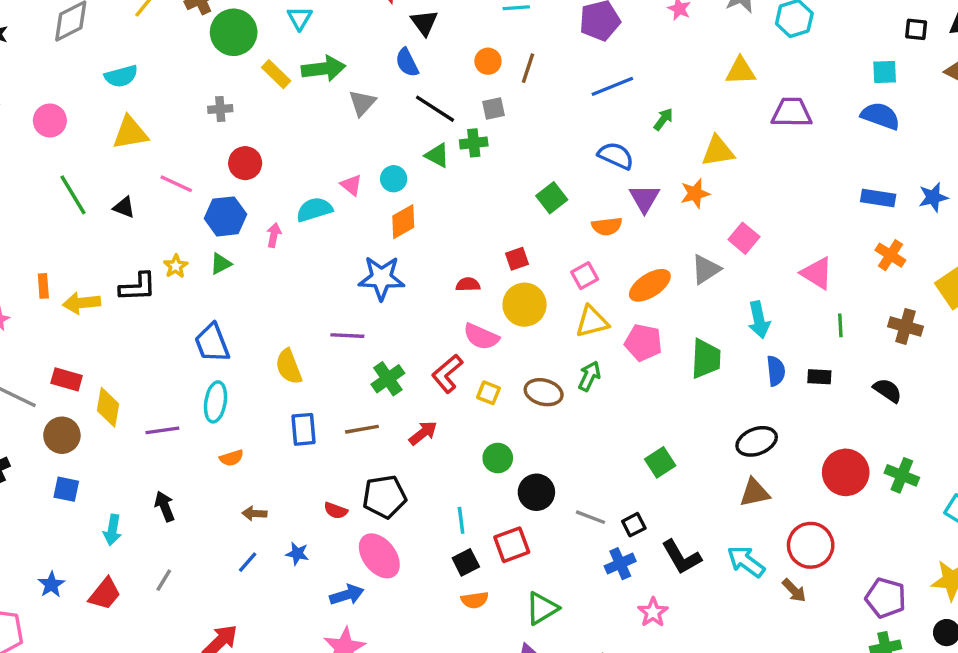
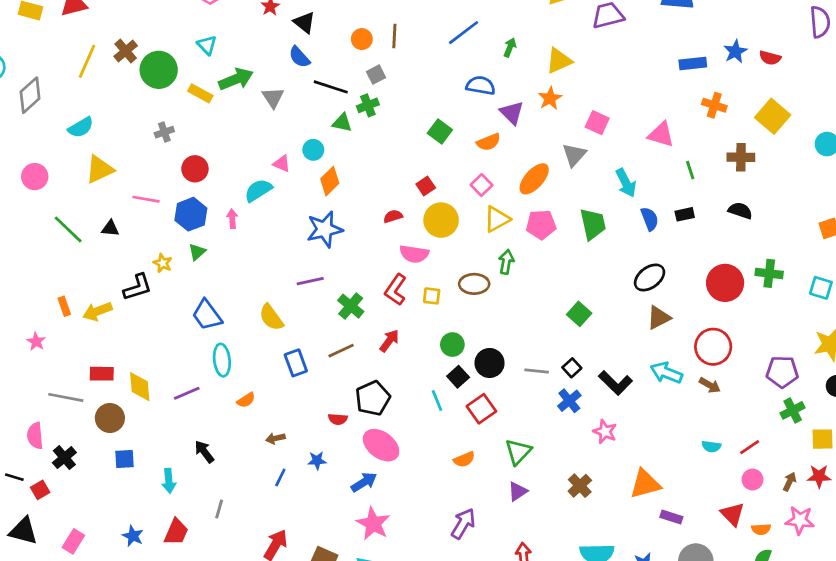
black square: (466, 562) -> (458, 377), moved

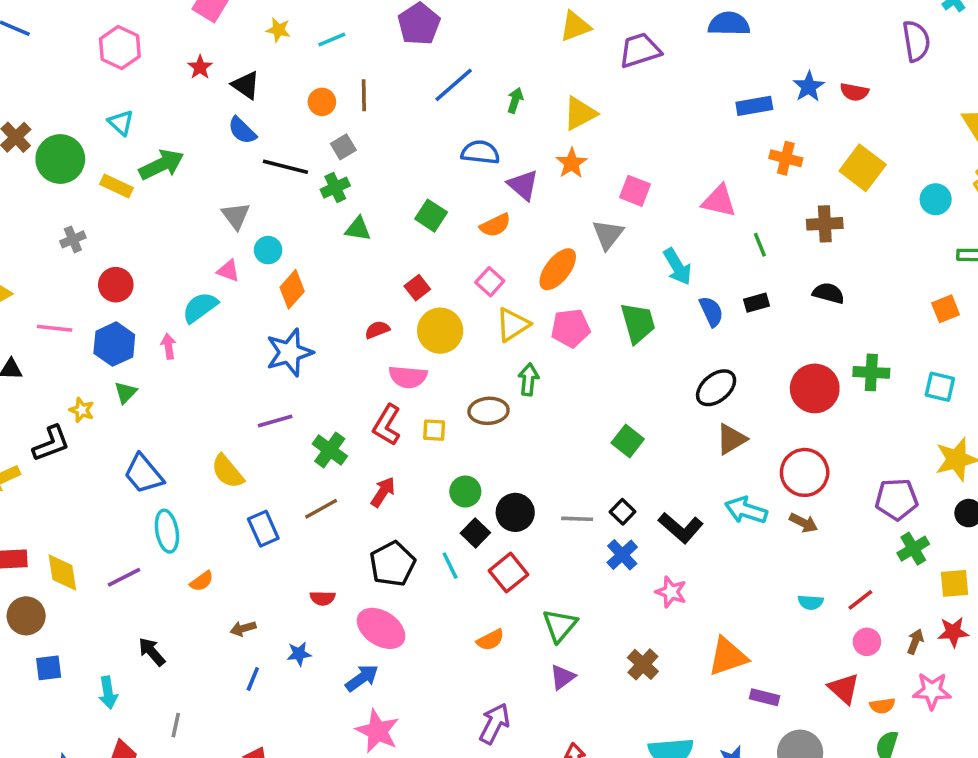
gray triangle: (273, 98) -> (236, 216), moved
green triangle: (342, 123) -> (358, 229), moved
black pentagon: (373, 398) -> (392, 564), moved

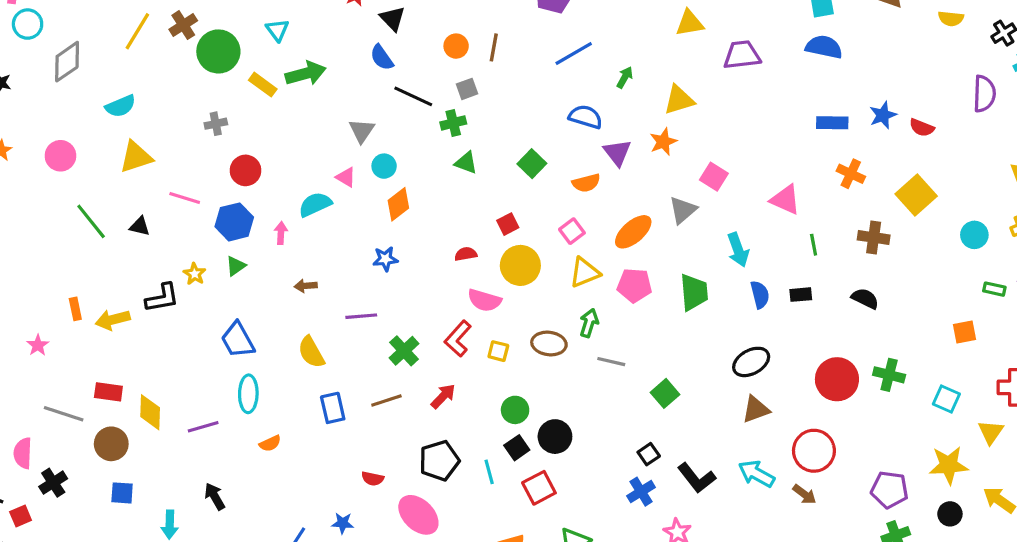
blue star: (289, 352) -> (385, 259), size x0.6
gray line: (577, 519) -> (611, 362), moved
brown arrow: (243, 628) -> (306, 286), moved

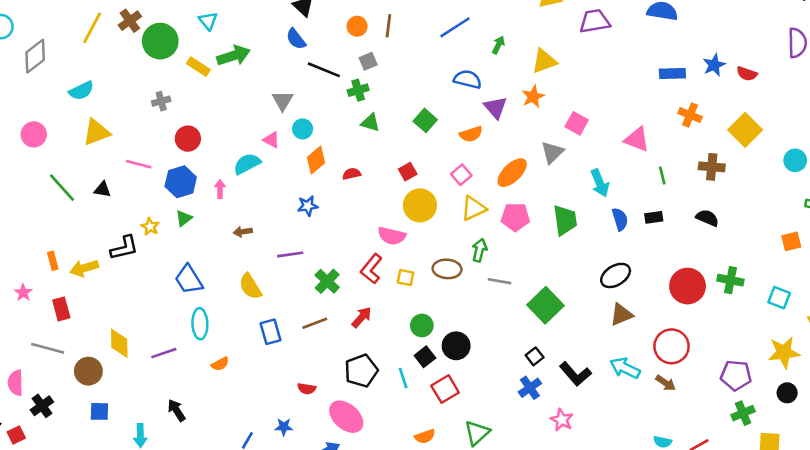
red semicircle: (466, 254) -> (352, 174), moved
red rectangle: (108, 392) -> (61, 309), moved, turned 70
green square: (665, 393) -> (546, 305), size x1.5

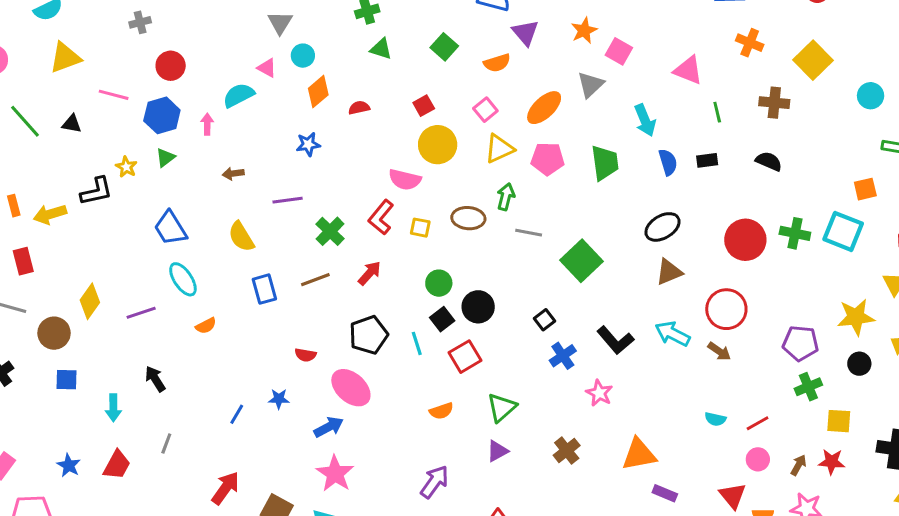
orange star: (533, 97) -> (584, 31), moved
cyan square: (779, 298) -> (843, 231), moved, size x1.5
cyan ellipse: (200, 324) -> (183, 279), turned -32
yellow diamond: (119, 343) -> (90, 301), turned 36
black square: (535, 356) -> (544, 320), moved

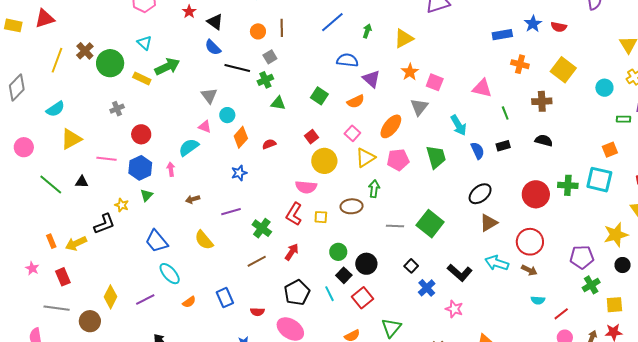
gray line: (529, 233) -> (395, 226), moved
blue rectangle: (264, 289) -> (225, 298), moved
cyan semicircle: (715, 419) -> (538, 300), moved

